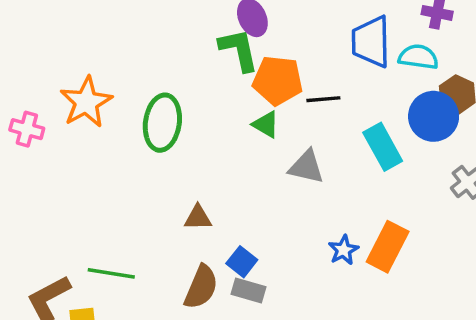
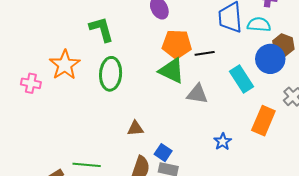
green L-shape: (239, 50) -> (101, 29), moved
green triangle: (266, 124) -> (172, 71), size x1.6
orange rectangle: (388, 247) -> (263, 121), moved

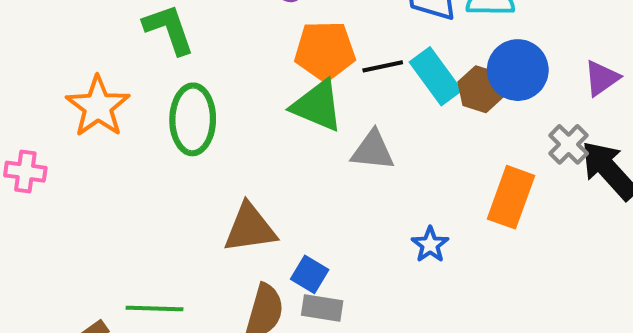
brown hexagon: (283, 45) -> (481, 89), moved
cyan rectangle: (241, 79) -> (436, 76), moved
pink cross: (31, 83) -> (25, 172), moved
brown triangle: (135, 128) -> (250, 228), size x1.6

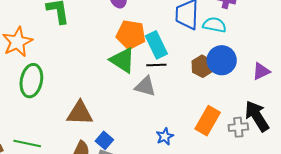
black line: (383, 66) -> (156, 65), moved
cyan rectangle: (436, 76) -> (156, 45), moved
green ellipse: (193, 119) -> (31, 81), moved
gray cross: (569, 144) -> (238, 127), moved, turned 30

